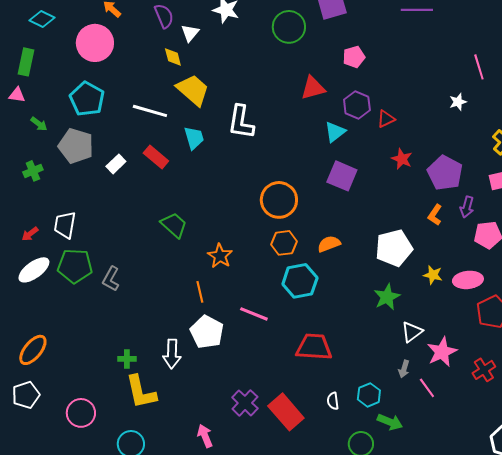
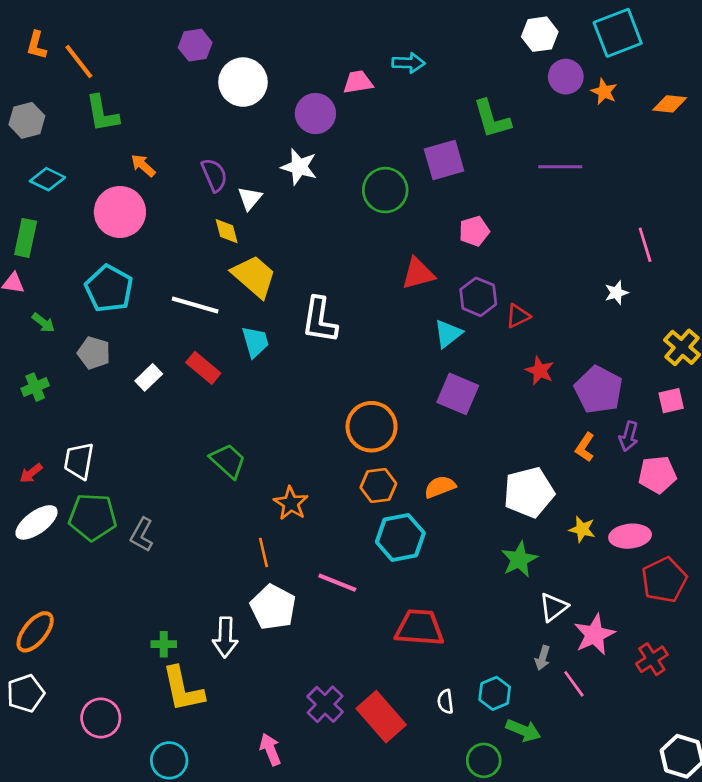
gray pentagon: (76, 146) -> (94, 353), size x0.7

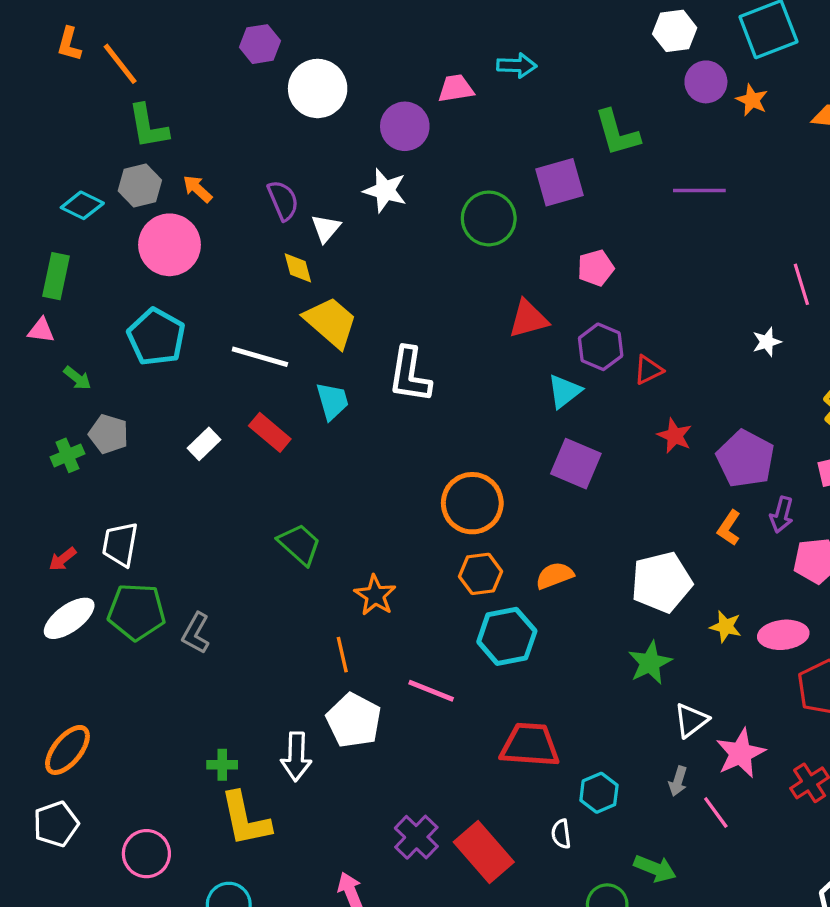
gray hexagon: (27, 120) -> (140, 186), moved
gray pentagon: (94, 353) -> (109, 434), moved
cyan hexagon: (495, 693) -> (599, 793), moved

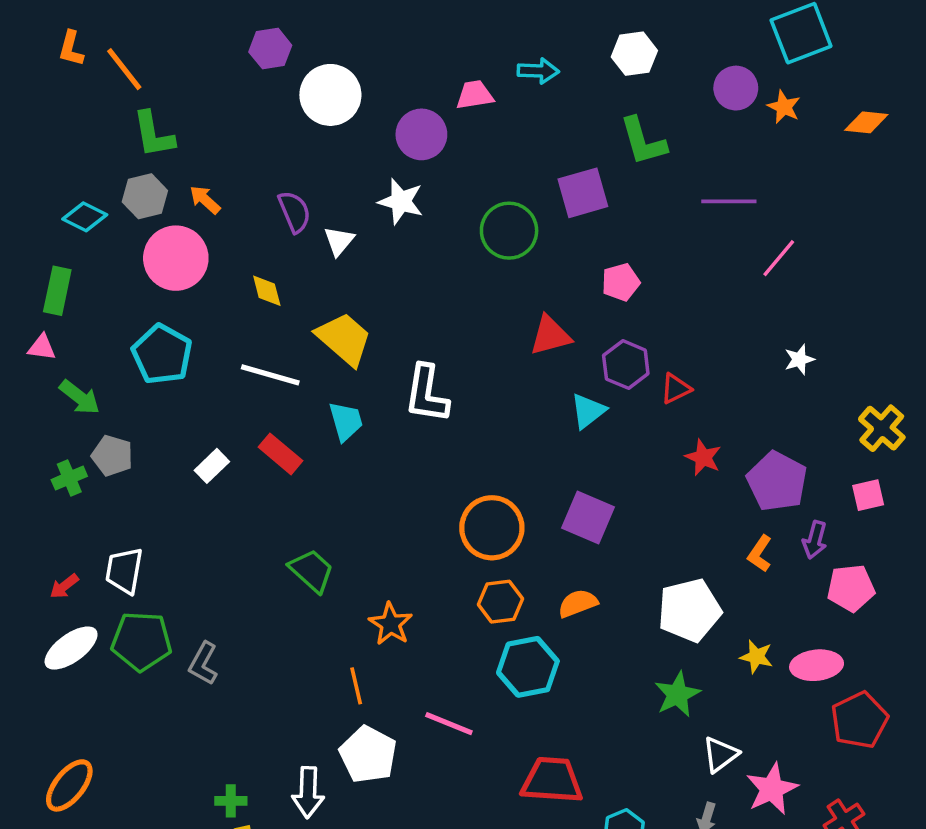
white hexagon: (675, 31) -> (634, 54), moved
yellow diamond: (298, 268) -> (267, 291), moved
pink line: (801, 284) -> (779, 258), moved, turned 57
green arrow: (77, 378) -> (80, 397), size x1.4
purple square: (576, 464) -> (588, 517), moved

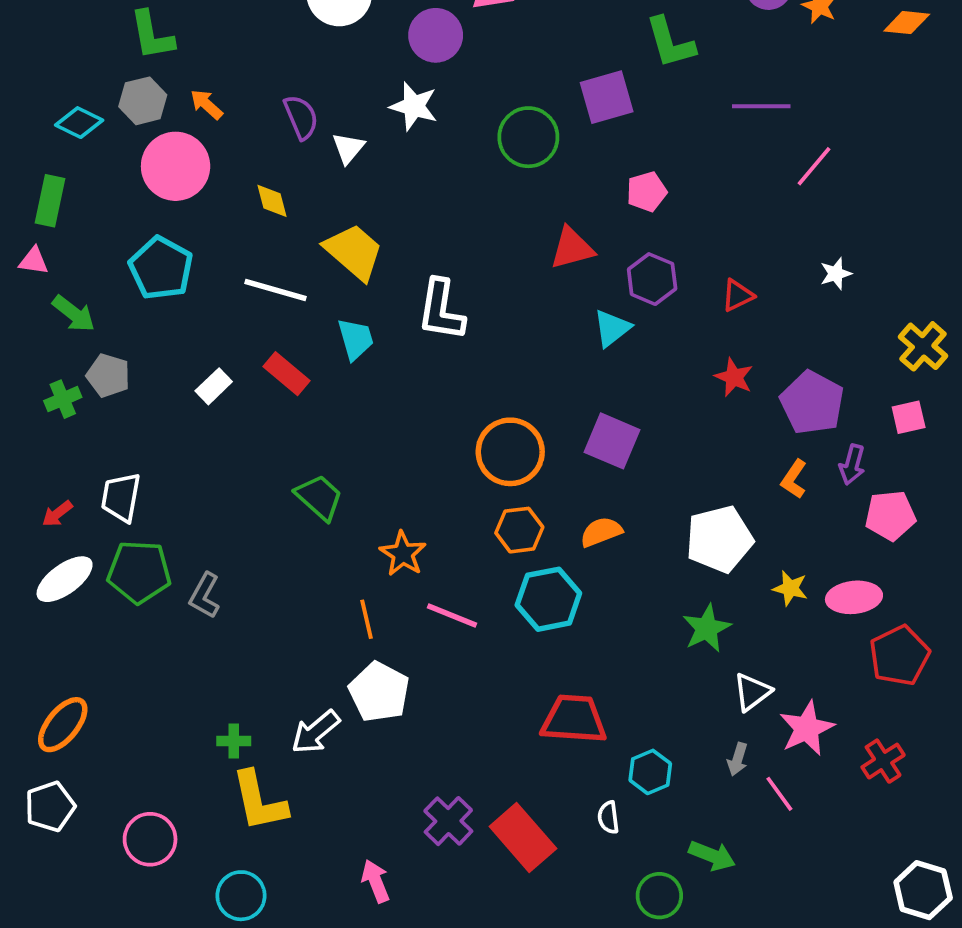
red triangle: (676, 389) -> (738, 295), moved
pink line: (449, 724) -> (452, 616), moved
white arrow: (308, 792) -> (316, 732), turned 48

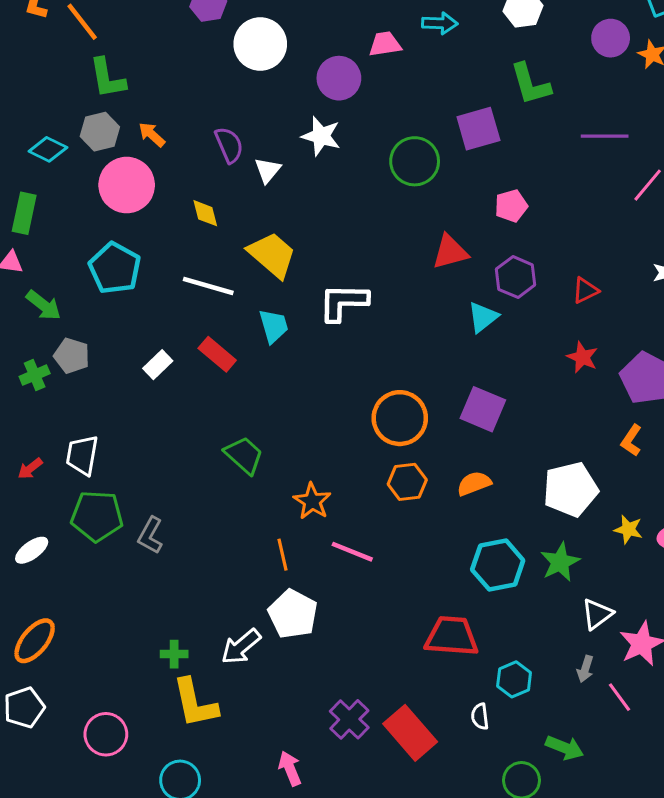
white L-shape: (441, 310) -> (343, 302), turned 82
white ellipse: (65, 579) -> (32, 550), moved, size x0.7
cyan hexagon: (548, 599) -> (498, 565), moved

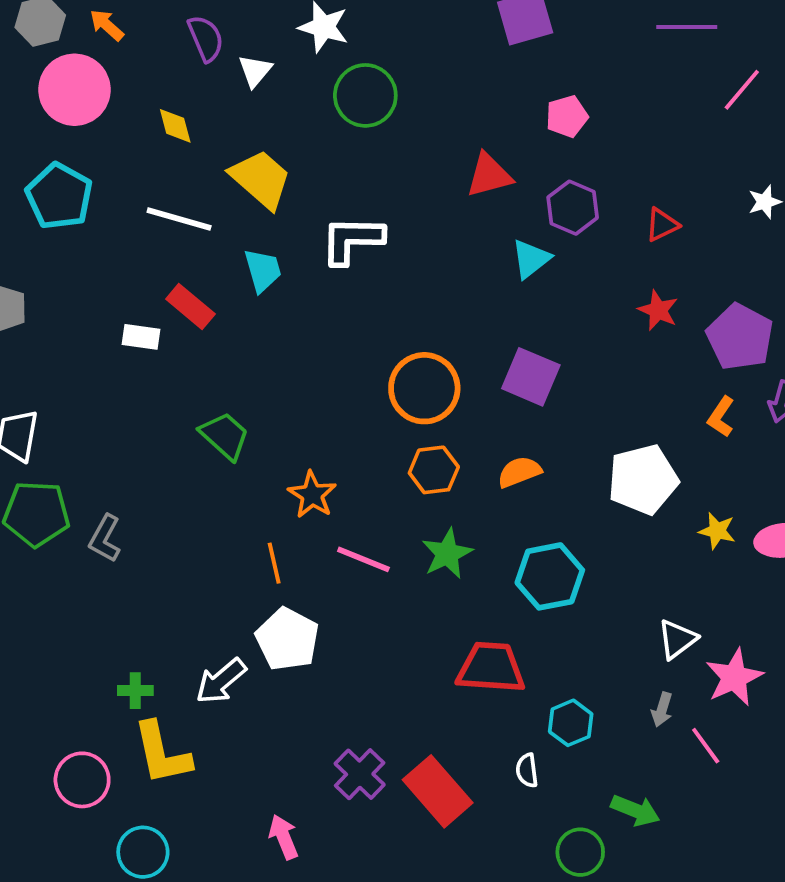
green circle: (415, 161) -> (365, 95), moved
white rectangle: (158, 365) -> (141, 337), moved, turned 52
green star: (560, 562) -> (447, 554), moved
pink circle: (106, 734) -> (82, 780), moved

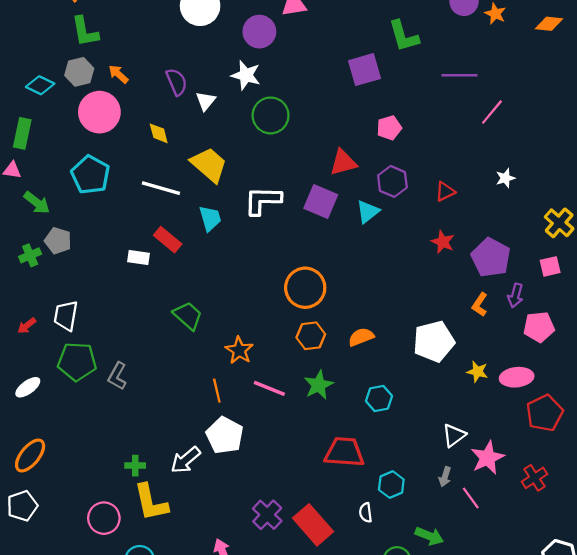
purple square: (531, 377) -> (321, 202), moved
cyan hexagon: (550, 576) -> (379, 398), size x0.7

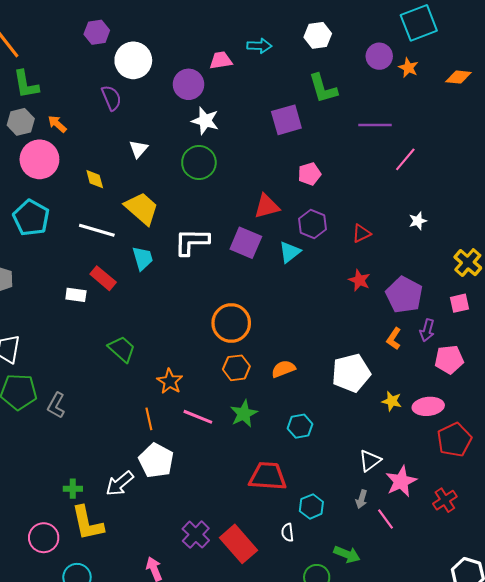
white star: (246, 75) -> (205, 121), moved
purple semicircle: (177, 82) -> (111, 98), moved

